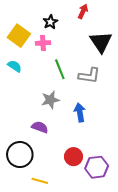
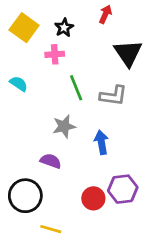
yellow square: (19, 36) -> (24, 28), moved
purple hexagon: (97, 167) -> (123, 189), moved

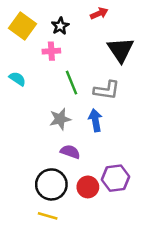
red arrow: (105, 14) -> (99, 13), turned 42
blue arrow: (101, 142) -> (95, 120), moved
purple semicircle: (51, 161) -> (70, 152), moved
black circle: (25, 196) -> (51, 184), moved

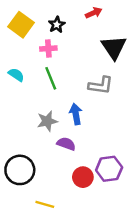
green line: (71, 83) -> (51, 78), moved
gray star: (60, 119) -> (47, 121), moved
blue arrow: (95, 120) -> (76, 114), moved
black circle: (51, 184) -> (20, 170), moved

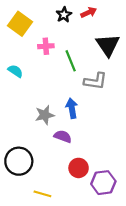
black star: (57, 25) -> (64, 15), moved
green line: (51, 78) -> (71, 61), moved
purple hexagon: (109, 169) -> (103, 183), moved

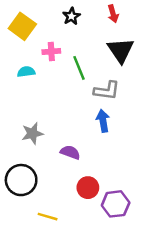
red arrow: (89, 12) -> (113, 14), moved, turned 98
cyan semicircle: (15, 71) -> (26, 72), moved, turned -42
blue arrow: (72, 108) -> (103, 121), moved
gray star: (45, 115) -> (32, 133), moved

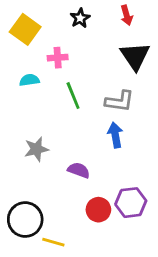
green line: (79, 68) -> (73, 96), moved
black circle: (21, 180) -> (25, 220), moved
purple hexagon: (116, 204) -> (131, 203), moved

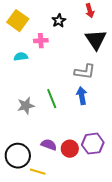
black star: (80, 18) -> (59, 21), moved
green line: (73, 96) -> (52, 99), moved
purple semicircle: (79, 170) -> (49, 145), moved

